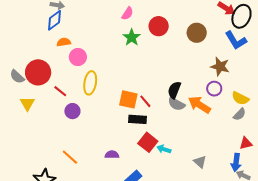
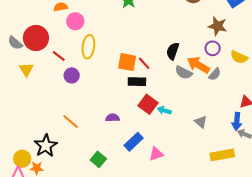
gray semicircle: (176, 104) -> (184, 73), moved
gray semicircle: (240, 114) -> (215, 74), moved

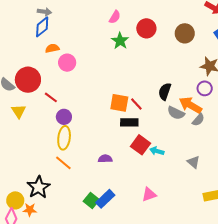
yellow ellipse: (88, 47) -> (64, 138), moved
gray semicircle: (215, 74) -> (198, 120), moved
blue rectangle: (134, 142) -> (105, 199), moved

